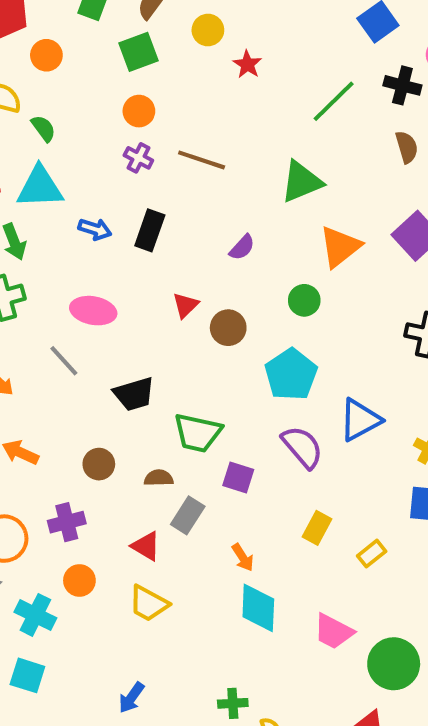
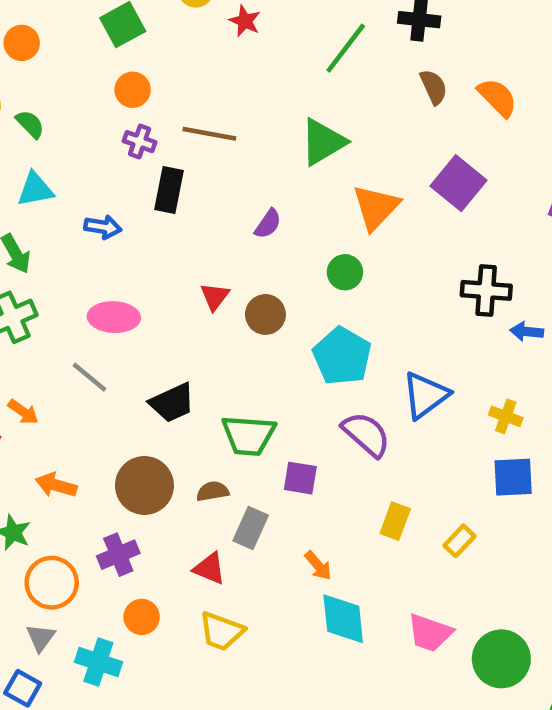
cyan triangle: (40, 187) -> (35, 189), size x0.7
black rectangle: (150, 230) -> (169, 190), moved
brown circle: (99, 464) -> (144, 485), size x1.6

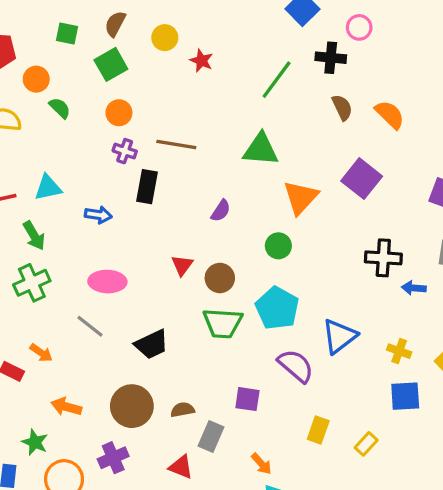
green semicircle: (30, 124) -> (60, 108), moved
green triangle: (323, 142) -> (261, 149), turned 36
green trapezoid: (248, 435) -> (223, 323), moved

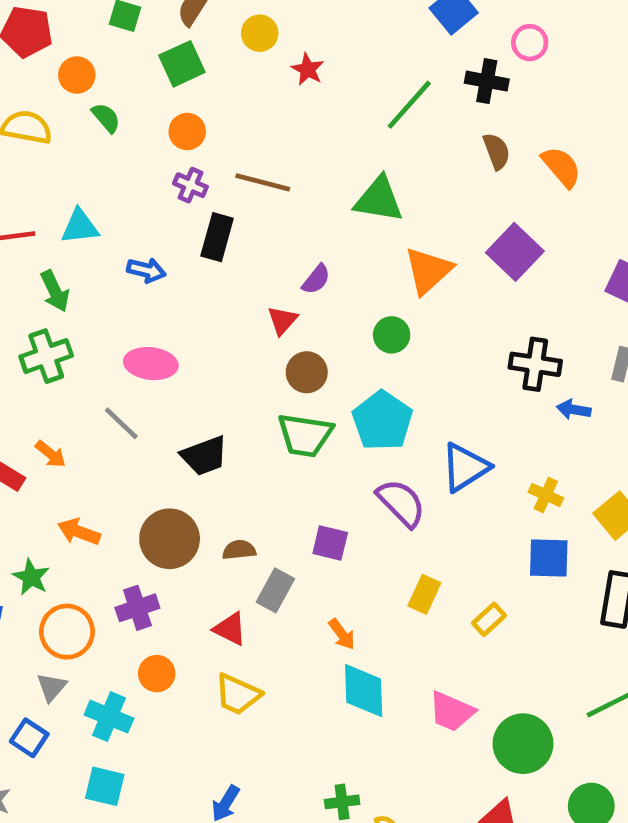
red triangle: (182, 265) -> (282, 320), moved

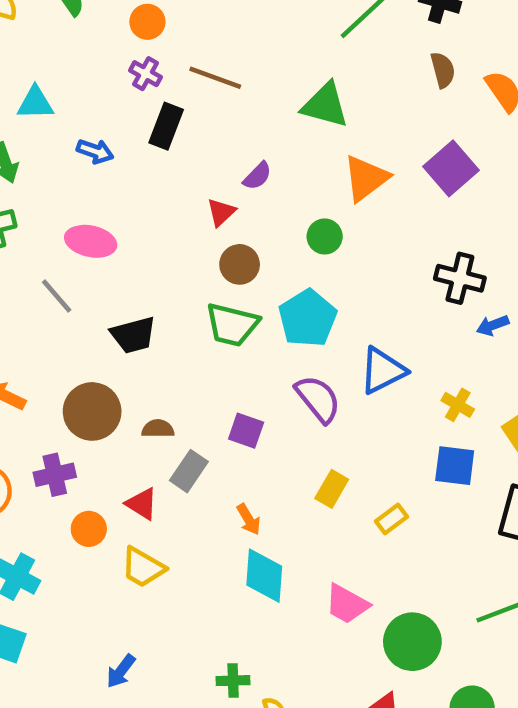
blue arrow: (574, 410) -> (493, 325), turned -36
orange circle: (157, 674) -> (89, 529), moved

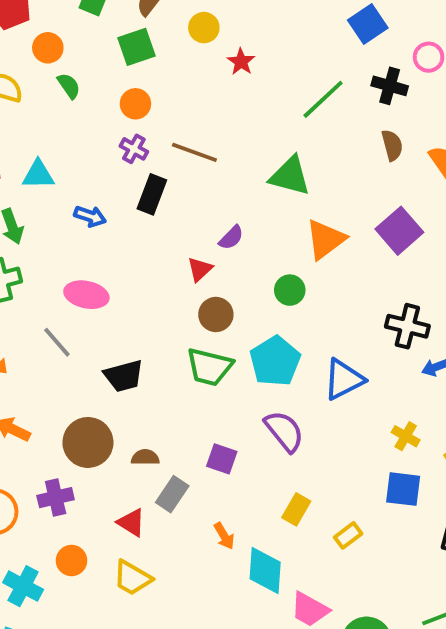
blue triangle: (383, 371) -> (344, 379), moved
orange circle: (89, 529) -> (71, 561), moved
cyan diamond: (264, 576) -> (265, 571), moved

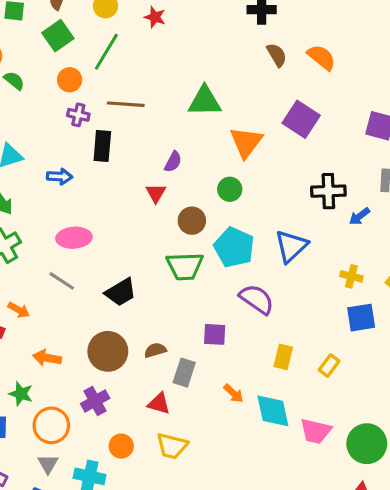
red star: (241, 62) -> (155, 17), moved
green line: (323, 99) -> (106, 52), moved
brown circle: (216, 314) -> (192, 221), moved

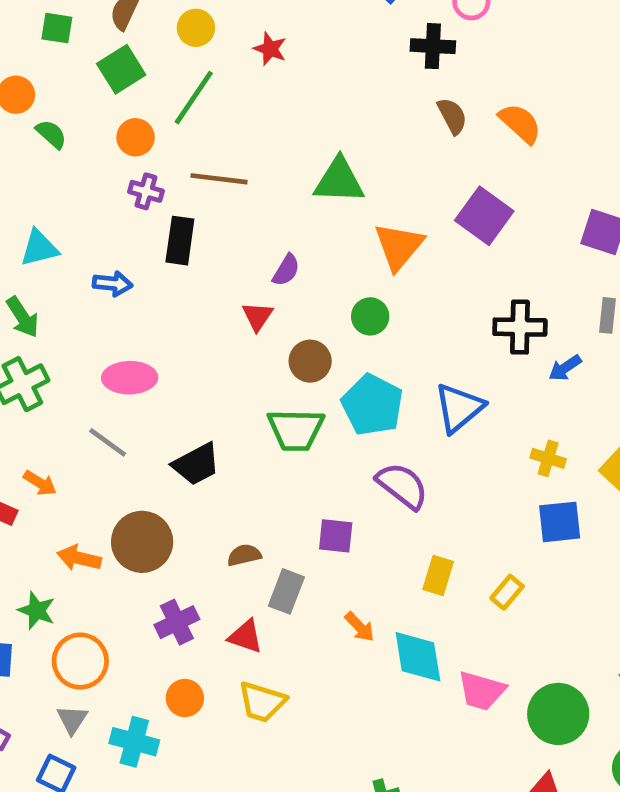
brown circle: (108, 351) -> (142, 542), moved
purple cross: (95, 401) -> (177, 622), moved

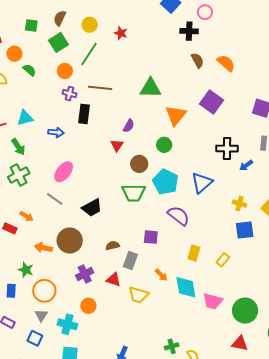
pink ellipse: (130, 378) -> (64, 172), turned -50
yellow trapezoid: (262, 702) -> (138, 295), moved

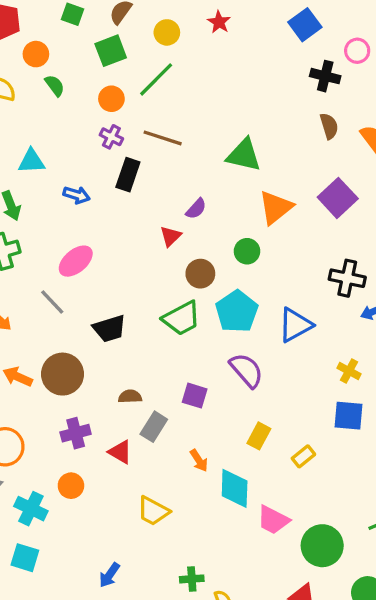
red star: (121, 33) -> (219, 22), moved
green trapezoid: (134, 193) -> (182, 318), turned -40
yellow trapezoid: (138, 295) -> (153, 511), moved

